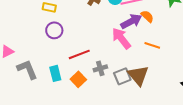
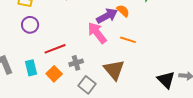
gray square: (122, 76) -> (87, 85), moved, turned -30

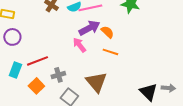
orange semicircle: (123, 11) -> (107, 32), moved
pink arrow: (97, 33) -> (79, 45), size x0.7
cyan rectangle: (31, 68) -> (15, 70), moved, turned 35

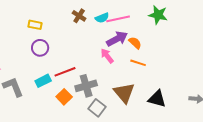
cyan rectangle: (15, 70) -> (43, 81), turned 42
gray cross: (58, 75) -> (86, 86), size x1.5
black triangle: (148, 92) -> (157, 99), moved, turned -30

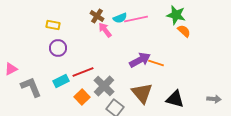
purple arrow: (117, 39) -> (140, 60), moved
orange semicircle: (135, 43) -> (184, 31), moved
pink arrow: (107, 56) -> (105, 30), moved
gray cross: (86, 86) -> (104, 86), turned -30

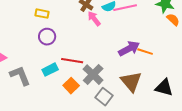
red line: (83, 72) -> (72, 61), turned 30

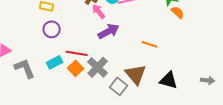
purple arrow: (129, 49) -> (109, 31), moved
orange square: (71, 86) -> (76, 68), moved
gray square: (104, 97) -> (119, 86), moved

